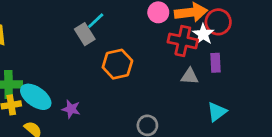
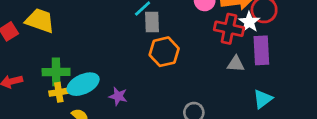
gray rectangle: (85, 34) -> (152, 22), moved, turned 30
purple rectangle: (215, 63) -> (261, 50), size x1.5
cyan ellipse: (36, 97) -> (83, 84), turned -60

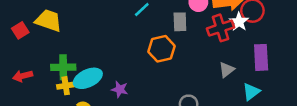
gray rectangle: (152, 22) -> (180, 22), moved
red cross: (229, 29) -> (221, 28), turned -30
purple rectangle: (261, 50) -> (261, 57), moved
gray triangle: (236, 64) -> (227, 70), moved, turned -42

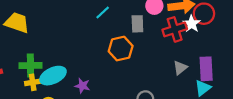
purple rectangle: (261, 57) -> (206, 69), moved

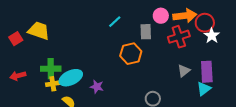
white star: (192, 24) -> (212, 36), moved

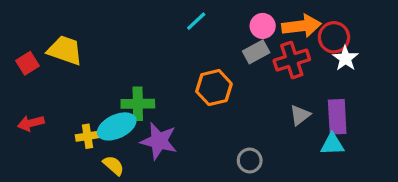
cyan line: (115, 22) -> (196, 21), moved
gray rectangle: (146, 32) -> (256, 52), moved, turned 63
green cross: (51, 69) -> (138, 104), moved
purple star: (97, 87) -> (159, 141), size x1.6
cyan triangle: (204, 89) -> (332, 144), turned 35

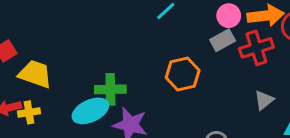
yellow trapezoid: (65, 50) -> (35, 74), moved
yellow cross: (88, 136) -> (29, 112), moved

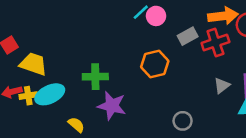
pink circle: (229, 16) -> (156, 16), moved
cyan ellipse: (90, 111) -> (50, 94), moved

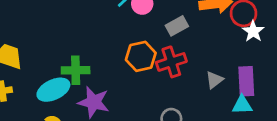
red cross: (215, 42) -> (171, 62), moved
cyan ellipse: (50, 94) -> (53, 90), moved

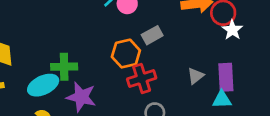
gray rectangle: (177, 26) -> (152, 35), moved
red cross: (171, 62) -> (142, 79), moved

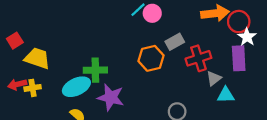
purple rectangle: (226, 77) -> (239, 58), moved
red cross: (142, 79) -> (198, 58), moved
cyan triangle: (222, 100) -> (226, 95), moved

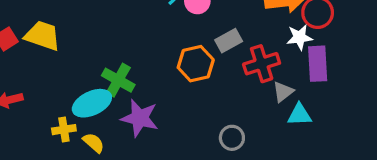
white star: (247, 37) -> (299, 37), moved, turned 30
yellow trapezoid: (37, 58) -> (42, 36), moved
green cross: (95, 70) -> (118, 80), turned 30
yellow cross: (33, 88) -> (64, 130), moved

